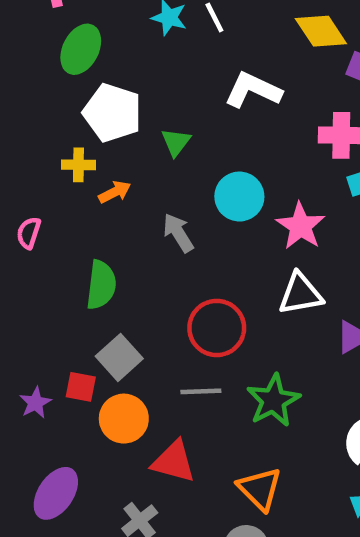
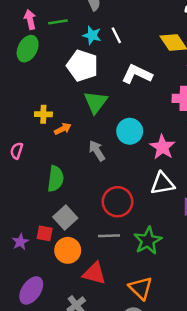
green ellipse: (81, 49) -> (28, 49), moved
white pentagon: (112, 113) -> (82, 66), moved
green triangle: (176, 142) -> (96, 102), size x1.5

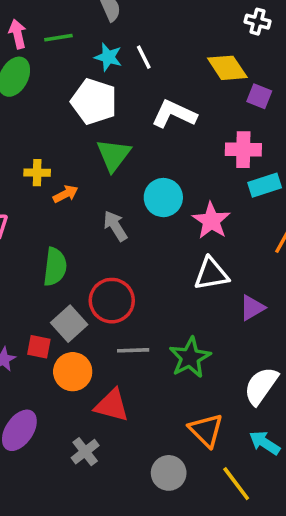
red circle: (118, 202) -> (112, 301), moved
orange triangle: (141, 288) -> (206, 430), moved

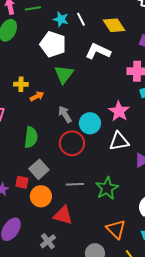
yellow diamond: (227, 68) -> (114, 25), moved
cyan circle: (163, 198) -> (90, 123), moved
red circle: (112, 301) -> (72, 143), moved

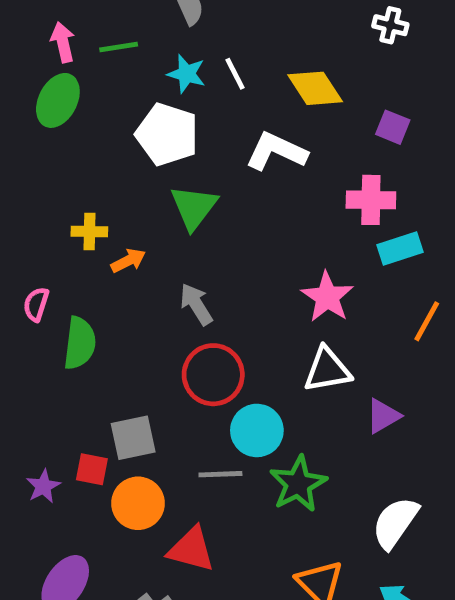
cyan circle: (90, 123) -> (257, 430), moved
green semicircle: (31, 137) -> (80, 343), moved
gray square: (39, 169) -> (133, 438), turned 30

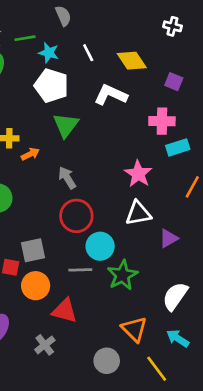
cyan star: (187, 74) -> (49, 53), moved

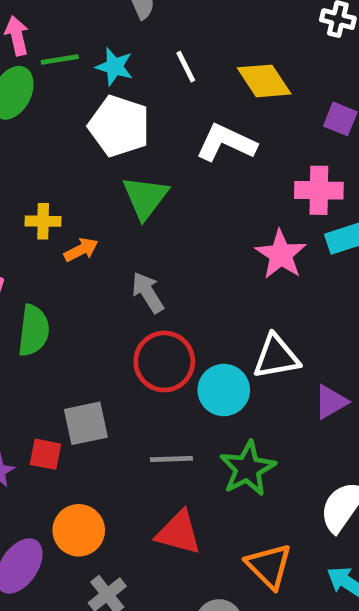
green line: (25, 38) -> (60, 59), moved
pink star: (138, 174) -> (281, 254), moved
cyan circle: (100, 246) -> (224, 390), moved
orange circle: (36, 286) -> (79, 530), moved
red triangle: (65, 311) -> (179, 533), moved

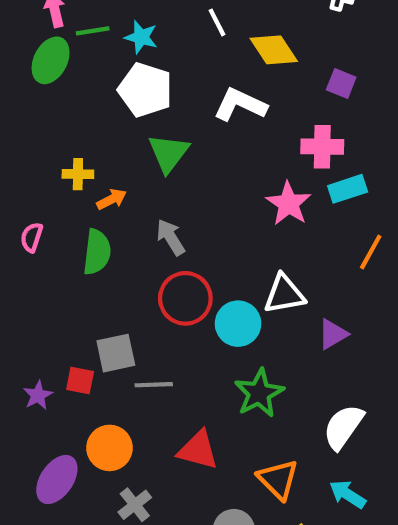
white line: (186, 67) -> (217, 22), moved
green semicircle: (34, 331) -> (97, 252), moved
gray line: (171, 459) -> (154, 385), moved

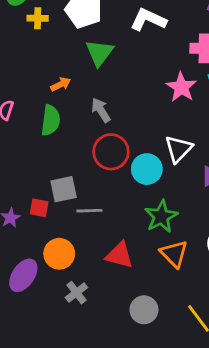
yellow cross: (78, 174) -> (38, 18), moved
white triangle: (284, 294) -> (178, 149), turned -36
orange triangle: (278, 479) -> (174, 254), moved

